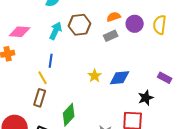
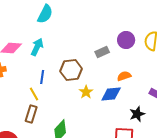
orange semicircle: (114, 17) -> (124, 76), moved
brown hexagon: (80, 25) -> (71, 70), moved
cyan arrow: (56, 31) -> (37, 47), moved

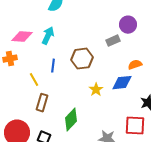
purple circle: (126, 40) -> (128, 25), moved
yellow star: (86, 92) -> (96, 90), moved
yellow line: (34, 94) -> (34, 80), moved

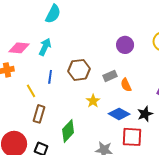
purple circle: (128, 25) -> (125, 45), moved
gray rectangle: (113, 41) -> (110, 76), moved
orange semicircle: (135, 65) -> (126, 85), moved, turned -96
blue diamond: (122, 83) -> (119, 114), moved, turned 35

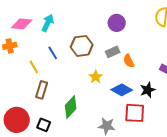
purple circle: (125, 45) -> (117, 23), moved
blue line: (50, 77) -> (53, 53), turned -40

